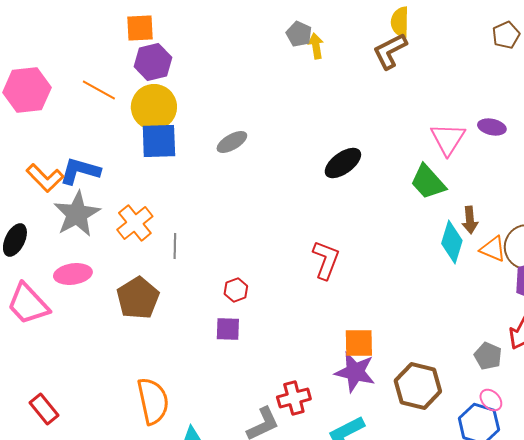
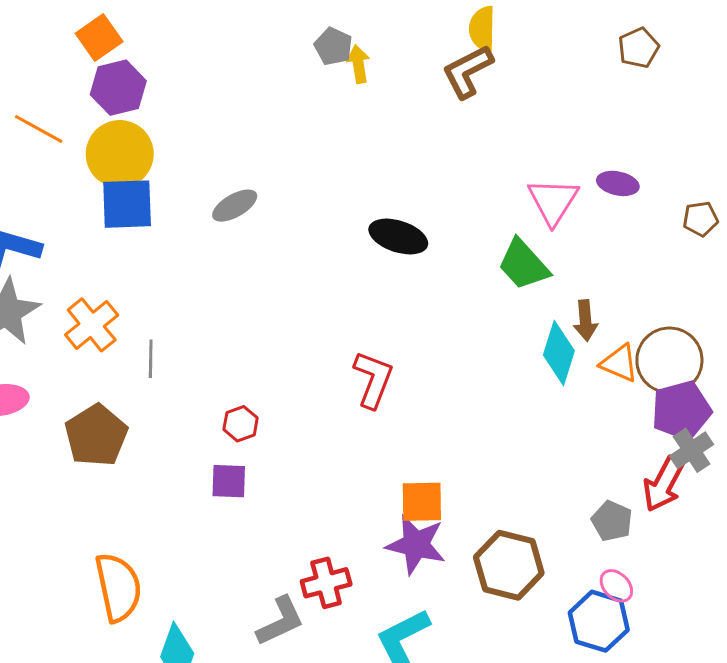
orange square: (140, 28) -> (99, 38), turned -32
black ellipse: (343, 163) -> (398, 237), turned 54

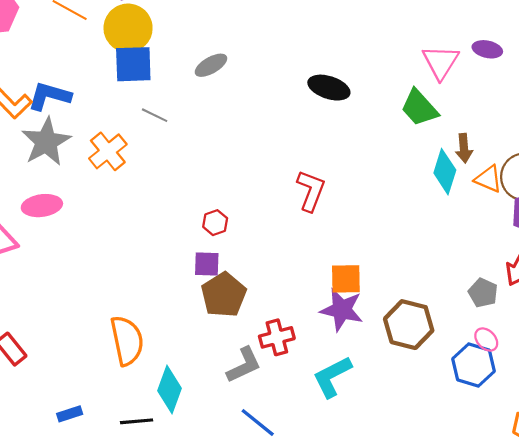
gray line: (151, 359) -> (155, 115), moved, turned -65
brown pentagon: (96, 435) -> (224, 295), moved

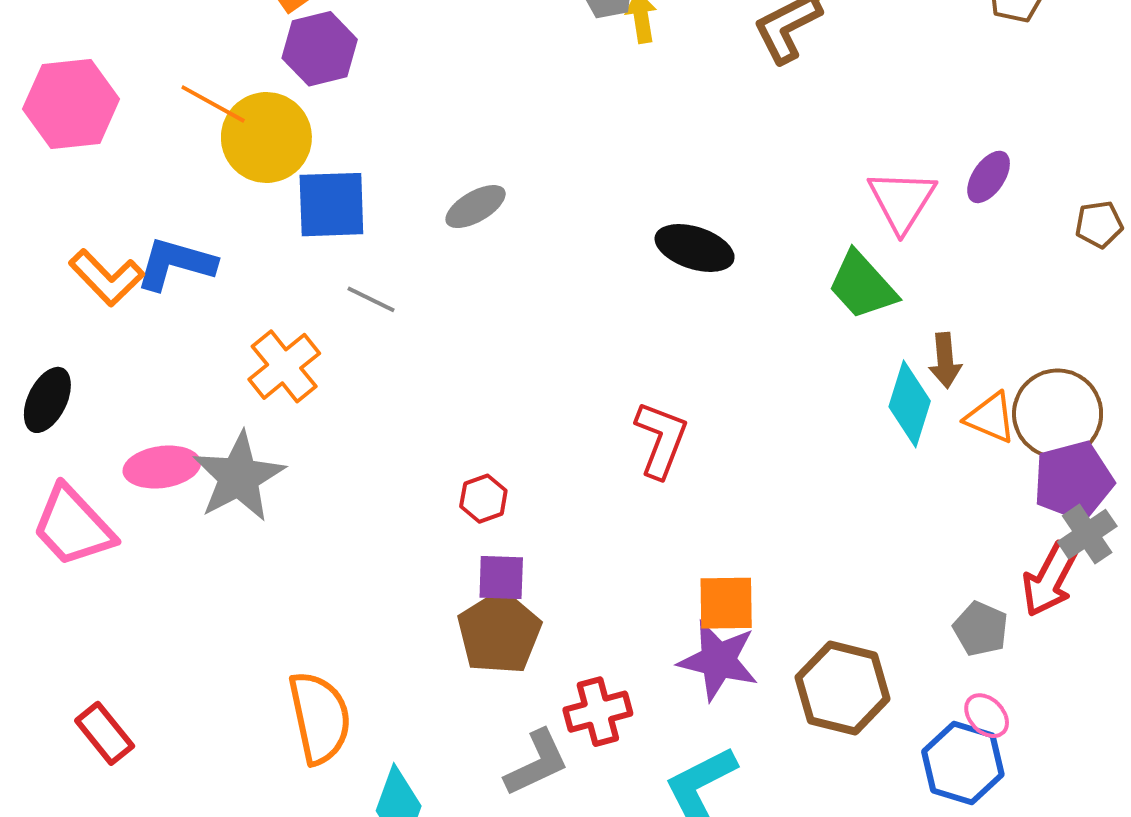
yellow circle: (128, 28) -> (266, 137), moved
purple ellipse: (487, 49) -> (989, 177), turned -68
gray star: (46, 142) -> (239, 477), moved
purple square: (207, 264) -> (501, 577), moved

